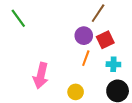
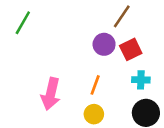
green line: (18, 18) -> (23, 23), turned 66
orange line: (86, 58) -> (95, 85), moved

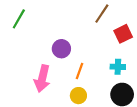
purple circle: (104, 44) -> (61, 49), moved
red square: (131, 49) -> (123, 34), moved

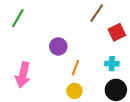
pink arrow: (42, 79) -> (23, 75), moved

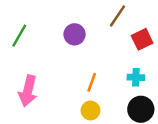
green line: (18, 18) -> (19, 36), moved
purple circle: (58, 46) -> (75, 34), moved

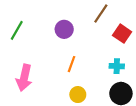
red square: (142, 39) -> (122, 34), turned -30
orange line: (92, 82) -> (72, 64), moved

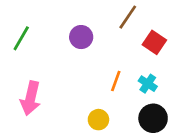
orange line: (72, 64) -> (116, 81), moved
cyan cross: (117, 66) -> (148, 84), turned 32

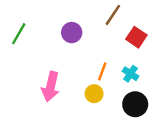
pink arrow: (31, 98) -> (51, 87), moved
yellow circle: (98, 120) -> (94, 94), moved

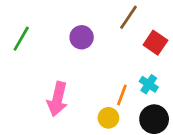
orange line: (102, 71) -> (122, 95), moved
yellow circle: (94, 94) -> (108, 118), moved

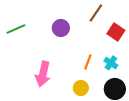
green line: (21, 39) -> (16, 29), turned 36
orange line: (122, 95) -> (88, 62), moved

